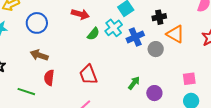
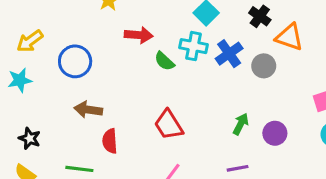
black cross: (159, 17) -> (260, 16), turned -32
cyan cross: (114, 28) -> (194, 46), turned -30
green semicircle: (93, 34) -> (164, 61), turned 104

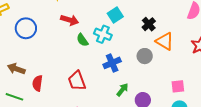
blue cross: (229, 54) -> (112, 63), moved
brown arrow: (88, 110) -> (16, 69), moved

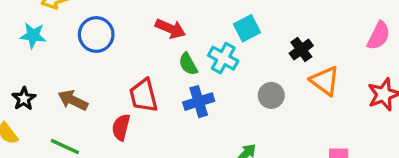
gray circle: (145, 56) -> (271, 95), moved
blue cross: (112, 63) -> (199, 102), moved
red trapezoid: (77, 81) -> (144, 95), moved
red semicircle: (37, 83) -> (121, 127), moved

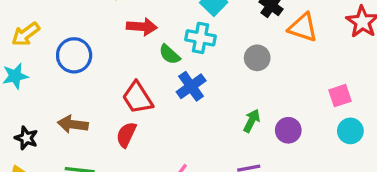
red semicircle: (121, 127) -> (126, 135), turned 30

